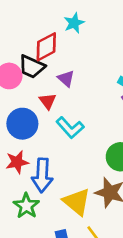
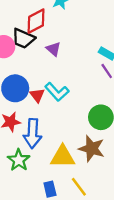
red triangle: (48, 101) -> (37, 95), moved
yellow triangle: (77, 202) -> (63, 157), turned -40

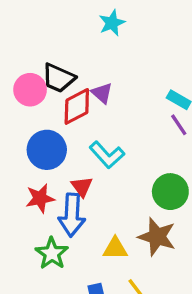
red diamond: (36, 21) -> (77, 106), moved
red triangle: (37, 95) -> (82, 187), moved
yellow triangle: (63, 157) -> (115, 248), size x0.7

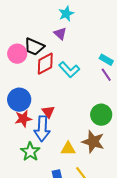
purple triangle: (102, 93) -> (60, 34), moved
blue circle: (47, 150) -> (19, 100), moved
cyan L-shape: (107, 155) -> (69, 70), moved

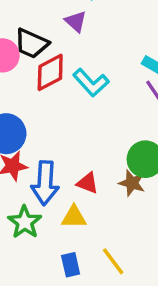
red triangle: (48, 112) -> (88, 183), moved, turned -32
brown star: (93, 142) -> (132, 183), moved, size x0.7
yellow triangle: (68, 149) -> (74, 217), moved

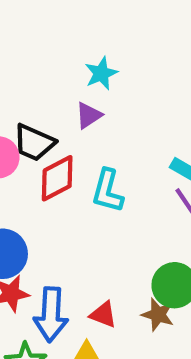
purple triangle: (76, 21) -> (89, 115), turned 45
cyan L-shape: (91, 83) -> (107, 191), turned 57

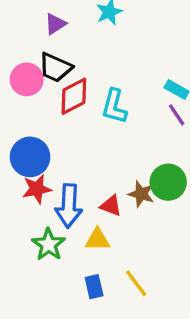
purple triangle: (89, 115) -> (55, 24), moved
brown star: (158, 315) -> (141, 194), moved

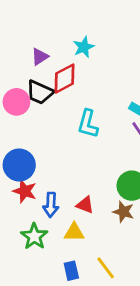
red diamond: (74, 96) -> (64, 79), moved
red star: (37, 189) -> (25, 191), turned 30
brown star: (141, 194) -> (123, 212), moved
blue arrow: (69, 206) -> (51, 205), size x0.7

